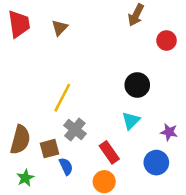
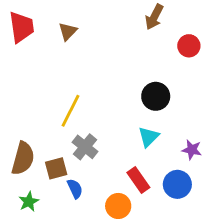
red rectangle: (109, 152) -> (138, 180), moved

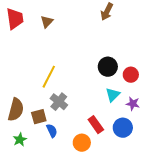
red circle: (189, 46) -> (131, 75), moved
cyan triangle: (148, 137) -> (113, 95), moved

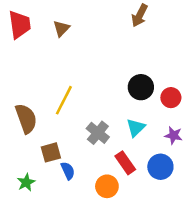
cyan triangle: (113, 95) -> (136, 128), moved
gray cross: (59, 102) -> (98, 133), moved
brown semicircle: (16, 110) -> (26, 118), moved, turned -35

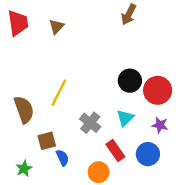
red circle: (171, 98) -> (158, 90), size x1.5

